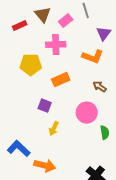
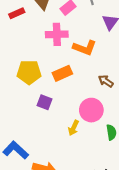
orange L-shape: (93, 57) -> (85, 48), moved
yellow pentagon: (31, 65) -> (29, 72), moved
yellow arrow: (54, 129) -> (74, 128), moved

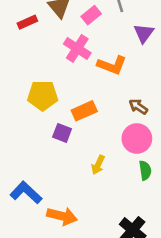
pink cross: (57, 34) -> (77, 48), turned 35
orange rectangle: (62, 73) -> (84, 111), moved
pink circle: (91, 110) -> (137, 138), moved

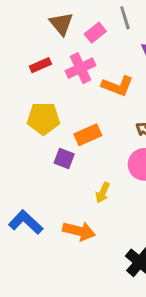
red rectangle: (27, 22) -> (40, 65), moved
pink cross: (77, 48) -> (80, 68), turned 32
orange arrow: (62, 216) -> (79, 231), moved

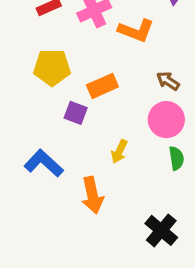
blue L-shape: (26, 222) -> (44, 163), moved
orange arrow: (79, 231) -> (92, 195), turned 64

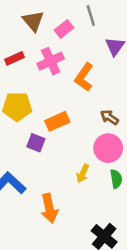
orange L-shape: (136, 31) -> (84, 77), turned 104
yellow arrow: (119, 151) -> (83, 174), moved

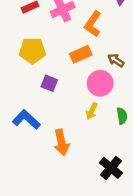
orange rectangle: (57, 121) -> (81, 54), moved
pink circle: (108, 148) -> (100, 83), moved

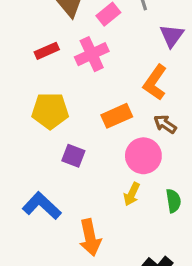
orange L-shape: (93, 24) -> (155, 82), moved

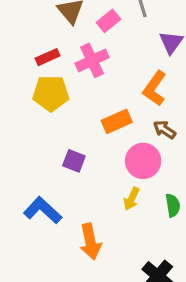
yellow pentagon: (50, 111) -> (51, 93), moved

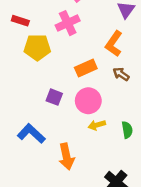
red rectangle: (48, 57) -> (20, 21), moved, turned 42
pink circle: (143, 161) -> (88, 101), moved
yellow arrow: (132, 199) -> (97, 125), turned 49

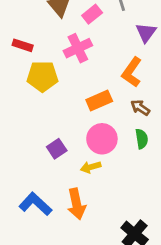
purple square: (54, 97) -> (57, 149), moved, turned 35
yellow arrow: (97, 125) -> (91, 167), moved
green semicircle: (127, 130) -> (142, 139), moved
blue L-shape: (31, 134) -> (35, 204), moved

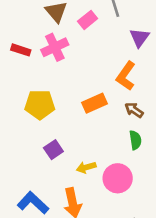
pink cross: (78, 48) -> (55, 47), moved
yellow pentagon: (42, 76) -> (40, 105), moved
pink circle: (102, 139) -> (118, 178), moved

